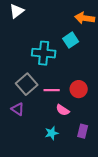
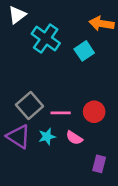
cyan cross: (44, 53) -> (46, 38), moved, turned 30
purple triangle: (18, 109) -> (18, 137), size x1.5
cyan star: (52, 133) -> (47, 137), moved

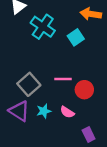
pink line: (61, 113) -> (63, 79), moved
purple rectangle: (99, 164) -> (89, 135), turned -40

